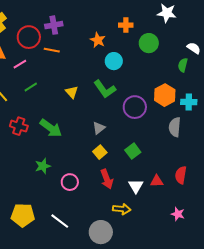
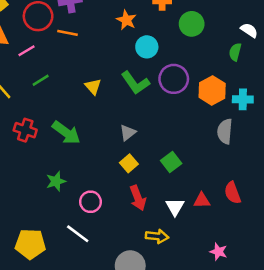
purple circle: (135, 107) -> (174, 79), moved
red semicircle: (181, 175) -> (233, 193), turned -30
pink star: (178, 214) -> (218, 252), moved
white line: (60, 221) -> (78, 234), moved

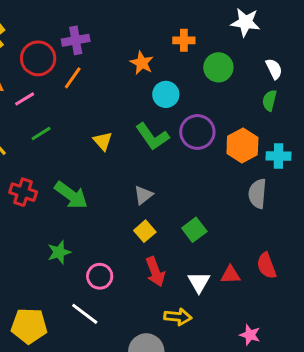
white semicircle: (249, 30) -> (274, 69), moved, turned 30
orange line: (67, 33) -> (73, 78), turned -66

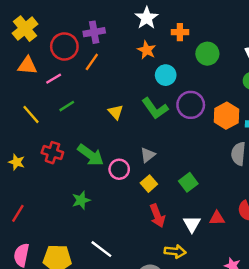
white star: (245, 22) -> (147, 18), moved, turned 30
pink circle: (100, 276) -> (119, 169), moved

